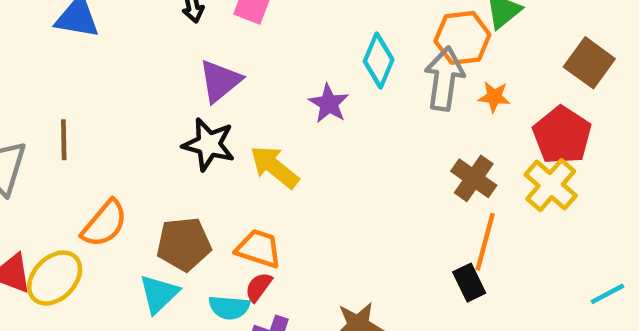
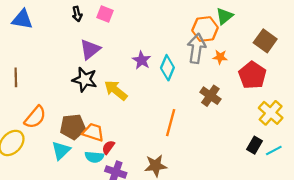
cyan diamond: (379, 61) -> (167, 68), moved
yellow cross: (551, 185) -> (271, 113), moved
orange line: (485, 242) -> (171, 123), moved
orange trapezoid: (259, 249) -> (93, 132), moved
black rectangle: (469, 283) -> (254, 145), moved, turned 56

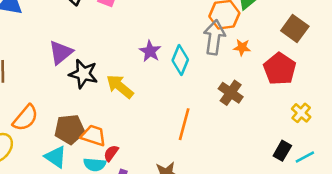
purple triangle: (90, 49) -> (61, 52), moved
yellow cross: (271, 113) -> (301, 113), size x0.7
cyan triangle: (61, 151) -> (56, 157), turned -42

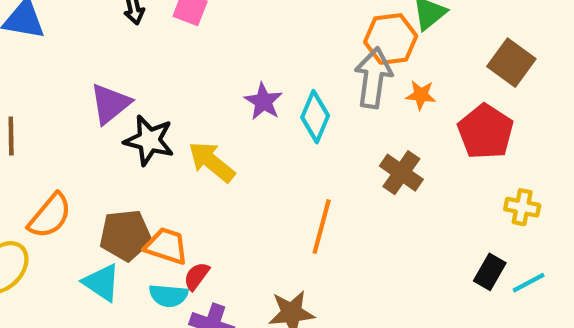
yellow cross: (301, 113) -> (522, 207), turned -30

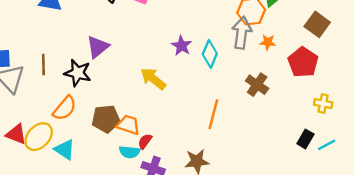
black star: (149, 140) -> (78, 73), moved
cyan triangle: (102, 283) -> (65, 150), moved

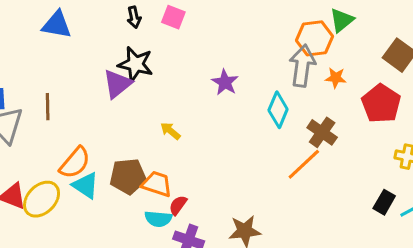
cyan diamond: (210, 54) -> (278, 110), moved
black star: (78, 73) -> (136, 64), moved
yellow arrow: (153, 79) -> (170, 131), moved, size x0.6
orange line: (213, 114) -> (304, 164), moved, turned 32
cyan triangle: (65, 150) -> (86, 185), moved

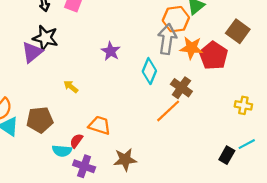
orange star: (336, 78) -> (191, 48), size x1.5
red pentagon: (381, 104) -> (214, 56), moved
orange trapezoid: (157, 184) -> (100, 125), moved
black rectangle: (384, 202) -> (227, 155), moved

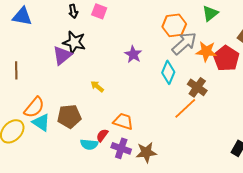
orange hexagon: (176, 19) -> (174, 25), moved
gray arrow: (167, 39) -> (184, 43), turned 40
purple cross: (84, 166) -> (121, 148), moved

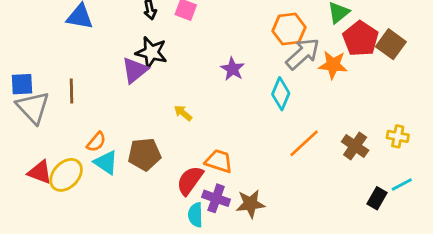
red pentagon: (226, 58) -> (361, 39), moved
brown cross: (197, 87) -> (355, 146), moved
orange semicircle: (34, 107) -> (96, 142), size x0.7
red semicircle: (102, 135) -> (190, 180), size x1.6
cyan semicircle: (89, 144) -> (195, 215), moved, turned 84

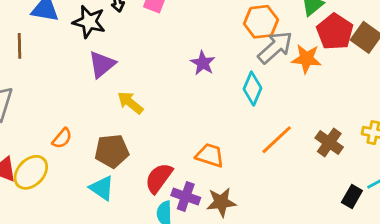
black star: (151, 52) -> (89, 22), moved
brown line: (72, 91) -> (19, 46), moved
yellow arrow: (183, 113) -> (130, 103), moved, size x1.4
orange trapezoid: (219, 161) -> (210, 155), moved
cyan triangle: (106, 163) -> (102, 188), moved

